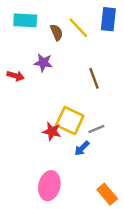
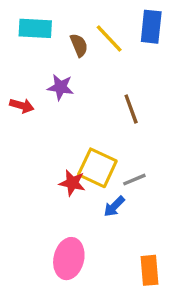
orange rectangle: (107, 194) -> (150, 270), turned 35

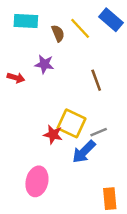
blue rectangle: (151, 27) -> (111, 20), turned -55
blue arrow: (114, 206) -> (84, 152), size x1.5
pink ellipse: (69, 259) -> (37, 181), moved

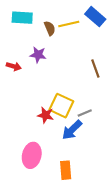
yellow line: (80, 28) -> (69, 24), turned -60
brown line: (96, 80) -> (95, 68), moved
orange rectangle: (110, 199) -> (66, 170), moved

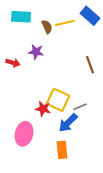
pink ellipse: (32, 155) -> (24, 134), moved
orange rectangle: (66, 170) -> (62, 150), moved

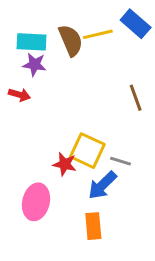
cyan rectangle: (21, 17) -> (31, 42), moved
brown semicircle: (47, 27) -> (71, 40), size x1.5
purple star: (36, 52) -> (34, 65), moved
gray line: (80, 107) -> (121, 161), turned 40

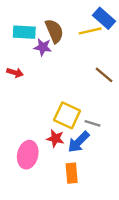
yellow line: (98, 34) -> (90, 31), moved
purple star: (34, 65) -> (43, 47), moved
brown line: (136, 98) -> (104, 75), turned -30
red star: (65, 164) -> (55, 138), moved

